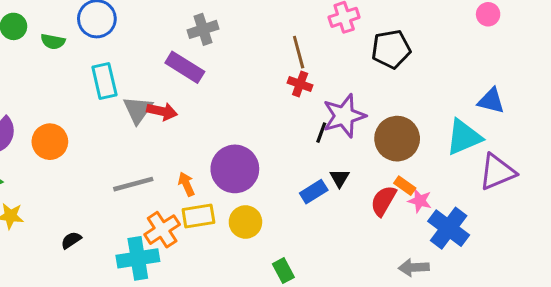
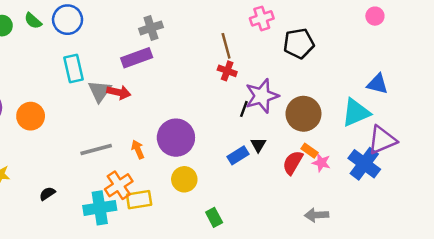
green semicircle: (53, 42) -> (33, 21), moved, turned 30
purple rectangle: (185, 67) -> (137, 58), turned -52
yellow rectangle: (198, 216) -> (139, 200), moved
blue cross: (449, 228) -> (364, 164), moved

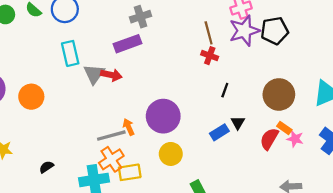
purple star: (262, 96) -> (244, 31), moved
gray line: (96, 150) -> (111, 136), moved

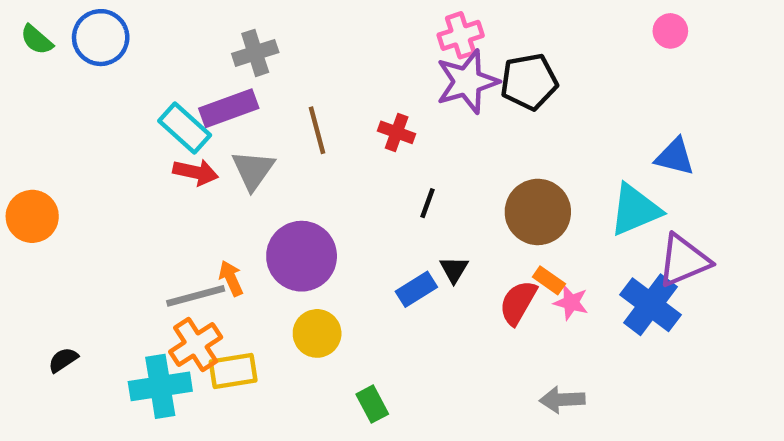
brown line: (209, 33) -> (317, 130), moved
cyan rectangle: (70, 53) -> (185, 128), moved, turned -35
gray triangle: (94, 74) -> (253, 170), moved

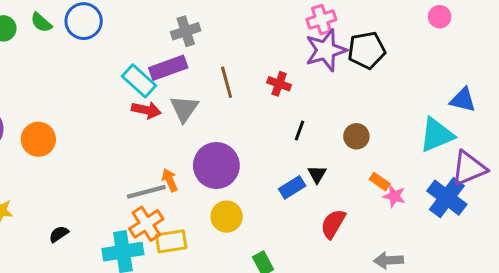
pink circle: (670, 31) -> (440, 17), moved
brown circle: (538, 212) -> (356, 136), moved, size x0.6
red semicircle: (518, 303) -> (333, 224), moved

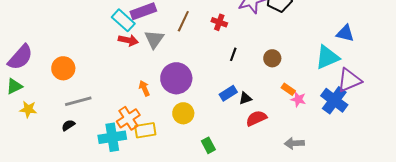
brown line: (227, 82) -> (183, 21), turned 40
orange circle: (38, 139) -> (63, 68), moved
black triangle: (317, 174) -> (245, 98), moved, turned 40
gray line: (146, 192) -> (78, 101), moved
red semicircle: (333, 224) -> (256, 118), turned 35

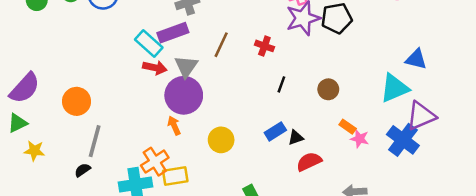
purple circle: (176, 78) -> (184, 95), moved
gray line: (78, 101) -> (95, 141), turned -60
yellow circle: (183, 113) -> (221, 140), moved

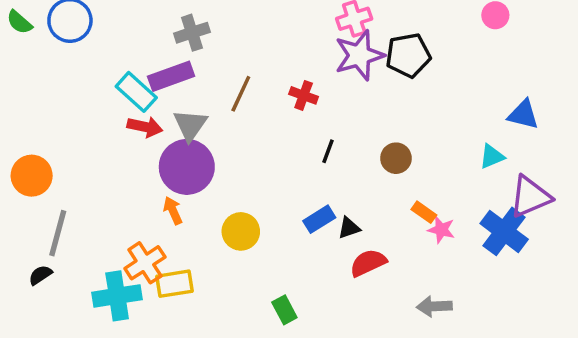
cyan triangle: (395, 88) -> (492, 156), size x0.6

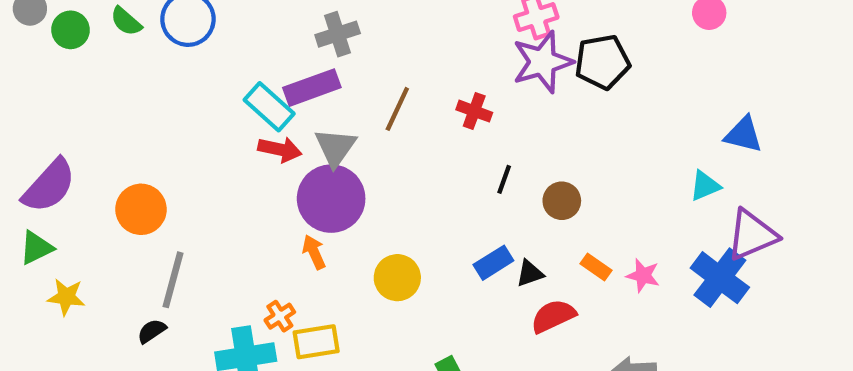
brown circle: (396, 158) -> (562, 201), moved
orange rectangle: (424, 212) -> (596, 267), moved
orange cross: (145, 263) -> (280, 316), size x0.6

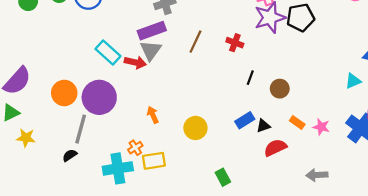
cyan rectangle: (269, 107) -> (108, 53), moved
gray triangle: (335, 147) -> (151, 50), moved
purple circle: (331, 199) -> (99, 97), moved

